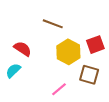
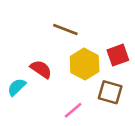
red semicircle: (23, 49) -> (41, 69), moved

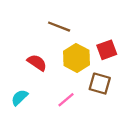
cyan semicircle: (17, 87) -> (20, 97), moved

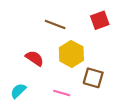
red square: (107, 50) -> (100, 20), moved
pink line: (66, 100) -> (62, 93), turned 56

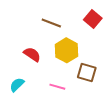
red square: (100, 20) -> (93, 19), turned -30

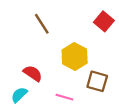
brown line: (51, 23) -> (42, 24), moved, turned 36
red semicircle: (32, 54) -> (33, 73), moved

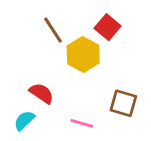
red square: (104, 21) -> (108, 27), moved
yellow hexagon: (75, 56) -> (83, 54), moved

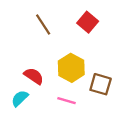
yellow hexagon: (83, 54) -> (71, 68), moved

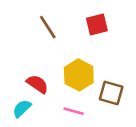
red square: (88, 22) -> (97, 24), turned 36

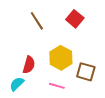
red square: (97, 24) -> (75, 19), turned -36
red semicircle: (37, 84) -> (29, 65), turned 72

